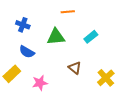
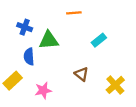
green triangle: (56, 37) -> (49, 40), moved
blue semicircle: (27, 52) -> (29, 57), turned 56

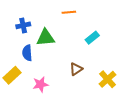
blue cross: (25, 27) -> (23, 25), turned -32
brown triangle: (81, 74) -> (76, 69), turned 48

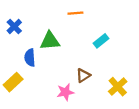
blue cross: (23, 25) -> (14, 26), moved, turned -32
pink star: (40, 84) -> (65, 92), moved

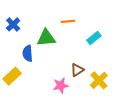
orange line: (75, 13) -> (68, 21), moved
yellow cross: (118, 87) -> (99, 80), moved

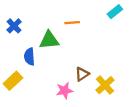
cyan rectangle: (94, 38) -> (115, 12), moved

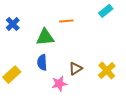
blue semicircle: (29, 57) -> (42, 62), moved
yellow cross: (105, 85) -> (107, 71), moved

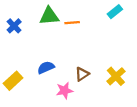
green triangle: (45, 37) -> (49, 16), moved
blue semicircle: (42, 62) -> (46, 68), turned 70

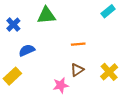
orange line: (72, 23) -> (78, 44), moved
blue semicircle: (46, 68) -> (27, 50), moved

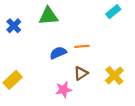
blue semicircle: (27, 50) -> (58, 53), moved

